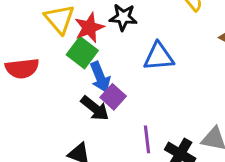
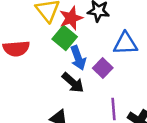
purple square: (113, 97) -> (103, 68), moved

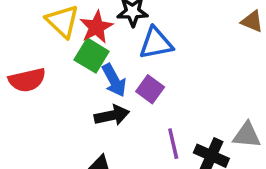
blue triangle: (125, 43) -> (156, 43), moved
black arrow: (73, 83) -> (112, 115), turned -45

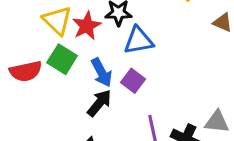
green square: (92, 56) -> (62, 59), moved
black arrow: (112, 115) -> (99, 103), turned -40

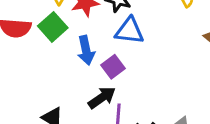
black arrow: (99, 103) -> (102, 98), moved

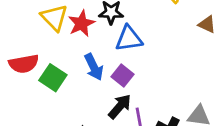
green square: (53, 27) -> (53, 78), moved

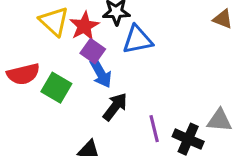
purple square: (122, 75) -> (93, 51), moved
black arrow: (120, 106) -> (115, 107), moved

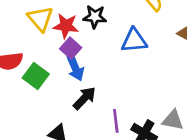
red star: (84, 26) -> (66, 26), turned 30
blue triangle: (138, 40) -> (134, 41), moved

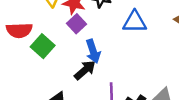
blue arrow: (75, 68) -> (93, 51), moved

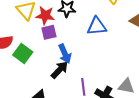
purple square: (76, 24) -> (49, 32), turned 35

